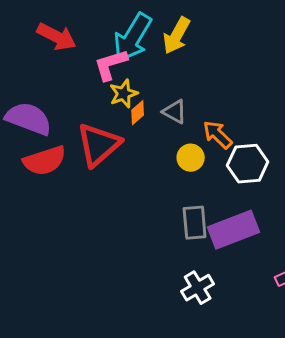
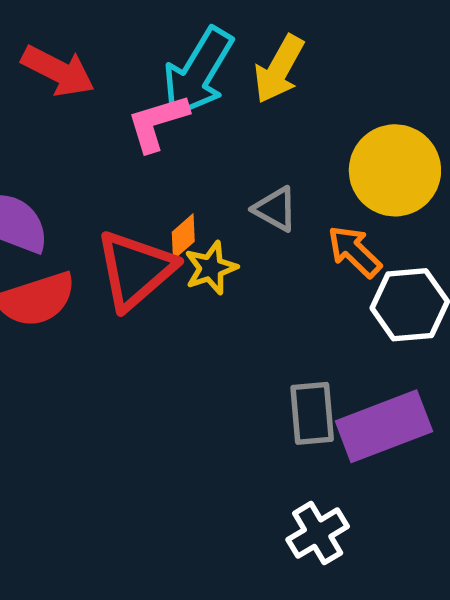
yellow star: (124, 94) -> (211, 268), moved
orange diamond: (138, 113) -> (183, 237), moved
yellow circle: (191, 158) -> (395, 170), moved, size x1.8

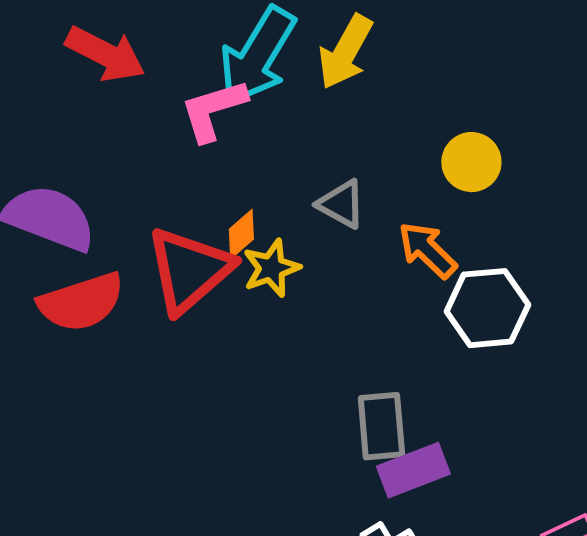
yellow circle: (395, 170) -> (471, 162), size x0.6
purple rectangle: (384, 426) -> (413, 470), moved, size x0.7

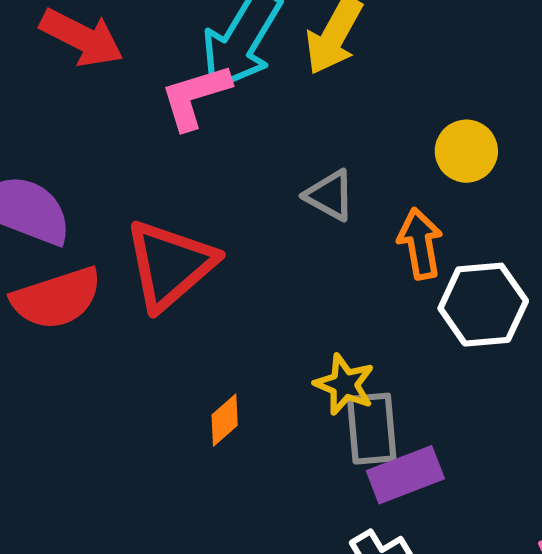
orange diamond: (241, 234) -> (225, 420), moved
orange arrow: (427, 250) -> (420, 244), turned 36
yellow star: (271, 268) -> (344, 384), moved, turned -30

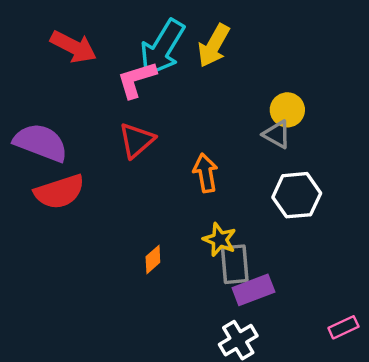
gray triangle: (330, 195) -> (277, 134), moved
orange arrow: (420, 244) -> (206, 173), moved
red triangle: (170, 265) -> (137, 140), moved, size x0.7

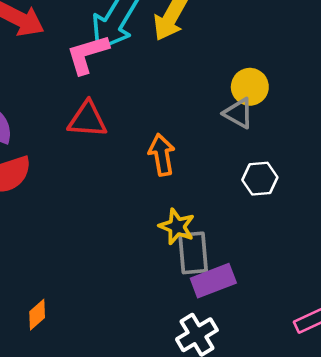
red triangle: (137, 140) -> (87, 120), turned 45
white hexagon: (297, 195) -> (260, 179), size x0.7
orange diamond: (153, 259) -> (37, 315), moved

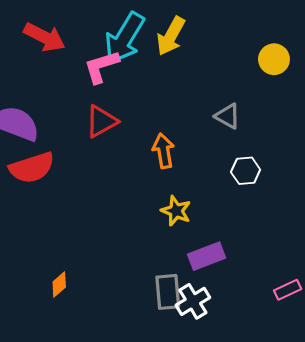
yellow circle: (250, 87) -> (274, 59), moved
red triangle: (87, 120) -> (101, 121), turned -33
gray rectangle: (193, 253) -> (168, 292), moved

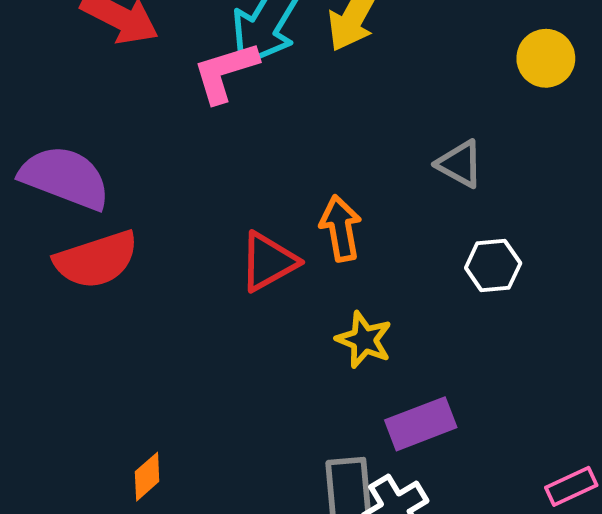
red triangle: (101, 121) -> (268, 262), moved

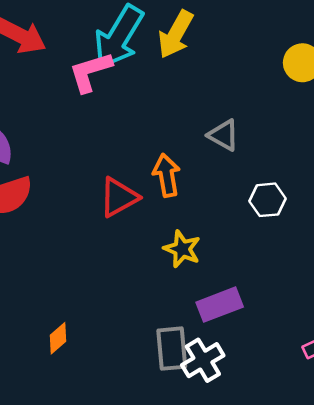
gray triangle: (460, 164) -> (224, 135), moved
orange diamond: (147, 477) -> (58, 338), moved

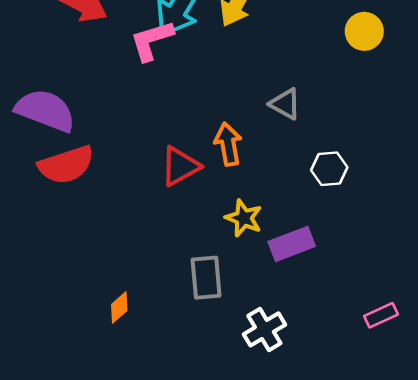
purple rectangle: (220, 305) -> (292, 244), moved
gray rectangle: (172, 349) -> (206, 278), moved

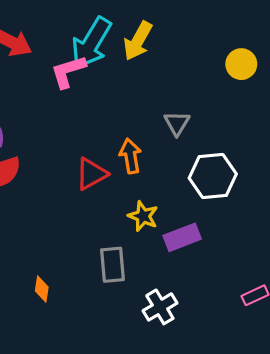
gray triangle: (285, 104) -> (177, 123), turned 32
white hexagon: (329, 169) -> (213, 176), size x1.6
orange diamond: (119, 307) -> (42, 289), turned -40

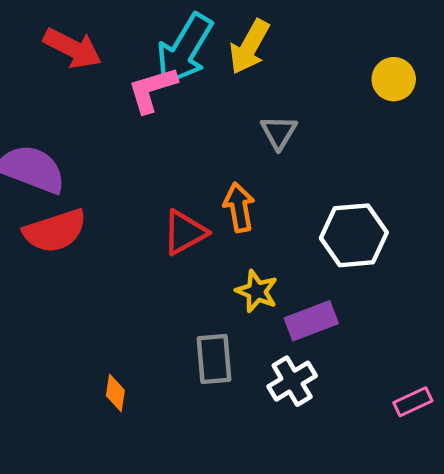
gray triangle: (177, 123) -> (279, 132), moved
white cross: (160, 307) -> (292, 381), moved

